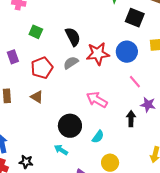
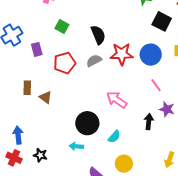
brown triangle: (37, 97) -> (45, 97), moved
cyan arrow: (61, 150) -> (76, 146), turned -32

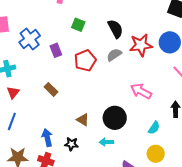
brown rectangle: (27, 88) -> (51, 89), turned -40
brown triangle: (45, 97) -> (83, 120), moved
cyan semicircle: (114, 137) -> (154, 128), moved
black star: (40, 155) -> (71, 144), moved

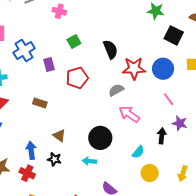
green square: (78, 25) -> (74, 41), turned 32
gray semicircle: (114, 55) -> (116, 90), moved
brown rectangle: (51, 89) -> (40, 103), turned -32
brown triangle: (83, 120) -> (59, 136), moved
yellow circle: (156, 154) -> (150, 173), moved

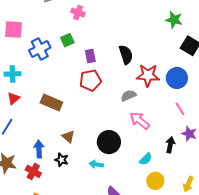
green square: (74, 41) -> (67, 40), moved
purple rectangle: (49, 65) -> (90, 56), moved
brown rectangle: (40, 103) -> (51, 102), size x1.5

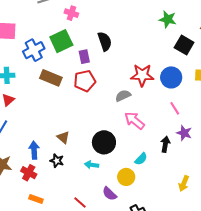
green square: (67, 40) -> (61, 41), size x1.6
black semicircle: (126, 55) -> (105, 41), moved
brown rectangle: (51, 102) -> (51, 78), moved
yellow circle: (155, 181) -> (126, 177), moved

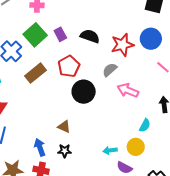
black semicircle: (105, 41) -> (90, 36), moved, turned -36
purple rectangle: (84, 57) -> (60, 34), moved
brown rectangle: (51, 78) -> (35, 73), turned -45
black circle: (104, 142) -> (84, 92), moved
cyan arrow: (92, 165) -> (110, 150), moved

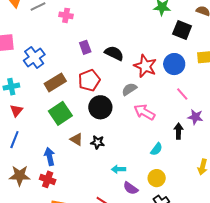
green square: (35, 35) -> (60, 113), moved
red star: (122, 45) -> (145, 66), turned 30
yellow circle: (136, 147) -> (157, 178), moved
black star: (65, 151) -> (97, 142), moved

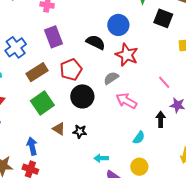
purple rectangle: (85, 47) -> (54, 37), moved, size x1.5
blue circle: (174, 64) -> (118, 25), moved

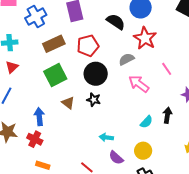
pink line: (164, 82) -> (167, 69), moved
black arrow: (161, 119) -> (167, 115), moved
black star: (80, 132) -> (94, 100), moved

